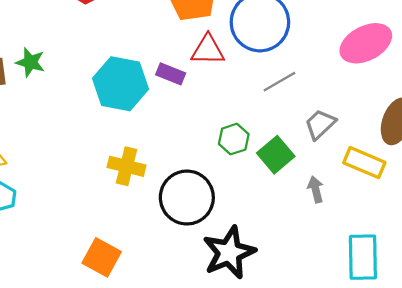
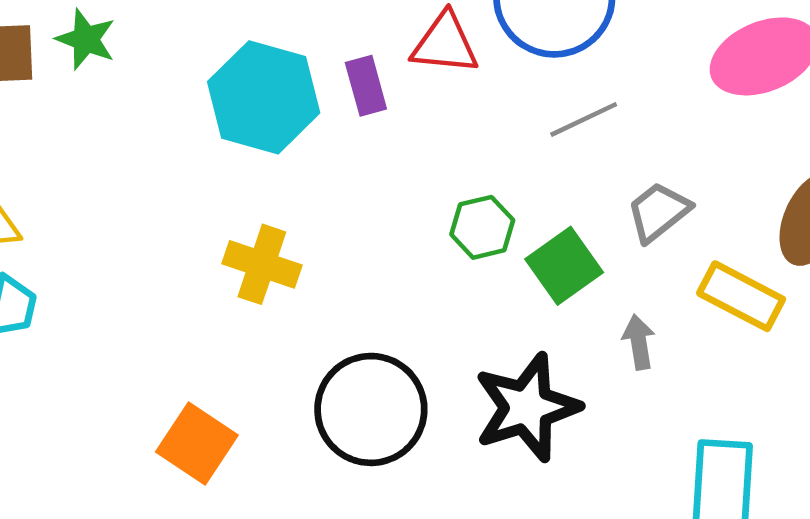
purple rectangle: (171, 74) -> (366, 86), turned 48
black circle: (187, 198) -> (371, 409), moved
black star: (229, 253) -> (527, 407), moved

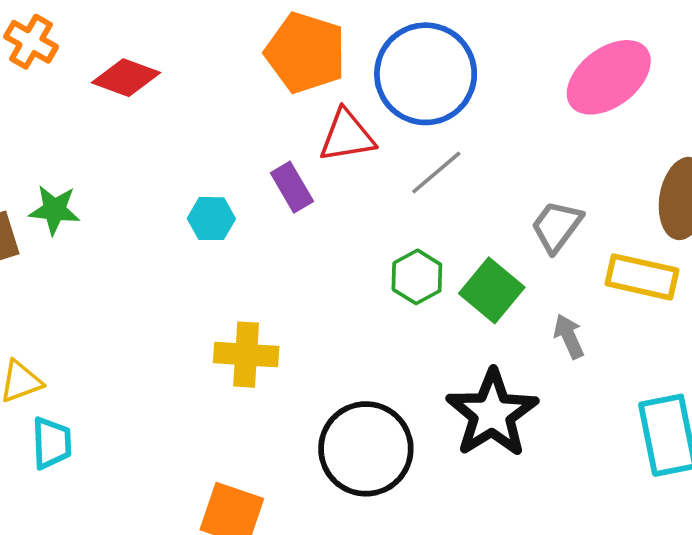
cyan hexagon: (264, 97) -> (211, 219), size x0.5
gray line: (584, 119) -> (436, 172), moved

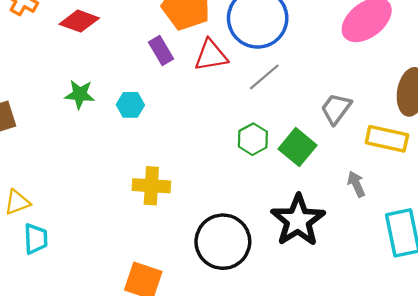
purple rectangle: (292, 187) -> (161, 50), moved
green star: (54, 210) -> (80, 94), moved
gray arrow: (569, 336) -> (356, 184), moved

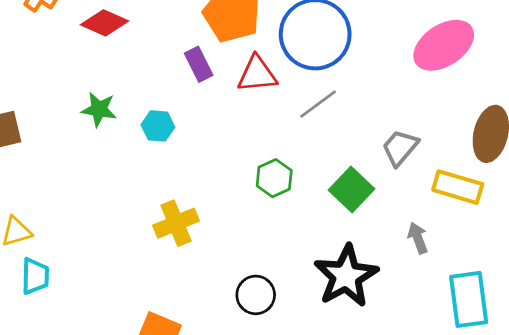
green hexagon: (253, 139) -> (274, 178), moved
yellow cross: (151, 186) -> (176, 223), turned -30
black circle: (223, 242) -> (256, 295), size x0.6

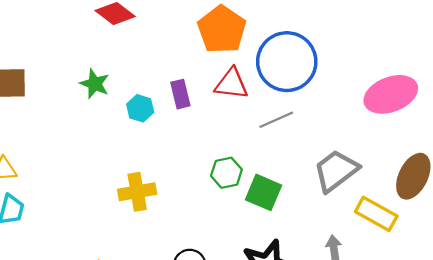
purple rectangle: (199, 64) -> (180, 94), moved
gray trapezoid: (400, 148) -> (336, 171), size x1.4
green square: (352, 190) -> (264, 192), moved, turned -33

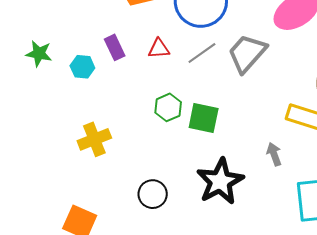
red triangle: (231, 84) -> (159, 49), moved, size x0.7
gray trapezoid: (336, 171) -> (247, 53), moved

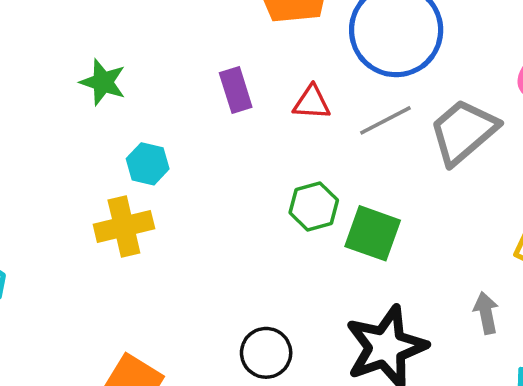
cyan hexagon: (82, 67) -> (148, 164), moved
yellow cross: (94, 139) -> (124, 226), moved

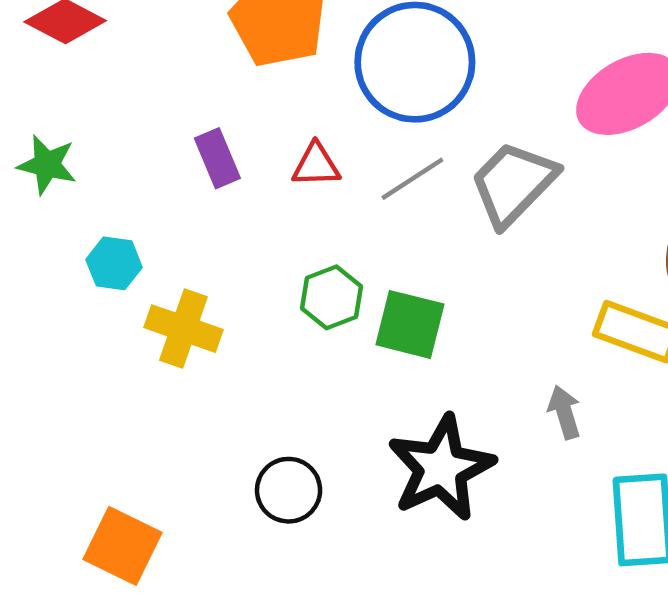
yellow cross: (124, 226) -> (183, 329), moved, turned 38

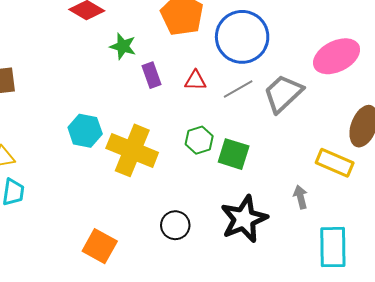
green star: (47, 165) -> (123, 46), moved
cyan hexagon: (114, 263) -> (85, 131), moved, size x1.4
yellow cross: (183, 329) -> (132, 150), size x1.5

